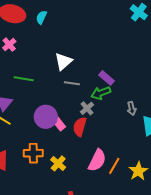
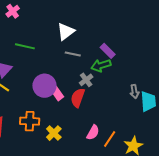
gray arrow: (132, 108) -> (134, 92), moved
pink semicircle: (97, 160) -> (93, 132), size x0.7

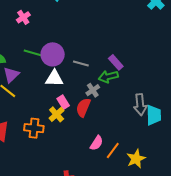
white triangle: (66, 32) -> (54, 78), moved, turned 36
purple circle: (44, 86) -> (53, 54), moved
gray arrow: (134, 92) -> (140, 105), size x1.5
yellow cross: (54, 133) -> (57, 114), moved

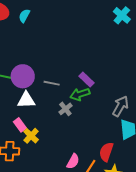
pink rectangle: (63, 102) -> (20, 125), moved
gray arrow: (140, 105) -> (120, 106), moved, turned -140
red semicircle: (83, 107) -> (106, 152), moved

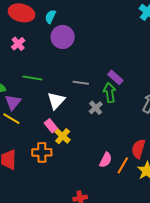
purple circle: (23, 76) -> (63, 37), moved
green arrow: (80, 94) -> (110, 92), turned 102
white triangle: (26, 100) -> (56, 101), turned -42

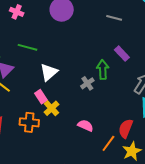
pink cross: (18, 44) -> (17, 12), turned -32
purple rectangle: (115, 77) -> (122, 54), moved
gray line: (81, 83) -> (114, 18), moved
pink semicircle: (106, 160) -> (85, 125), moved, turned -98

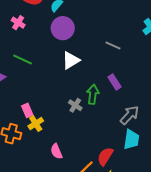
white triangle: (49, 72) -> (71, 60), moved
gray cross: (87, 83) -> (75, 105), turned -32
pink semicircle: (85, 125) -> (56, 151), moved, turned -147

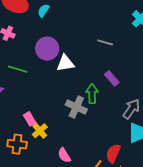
purple circle: (63, 28) -> (47, 49), moved
white triangle: (71, 60) -> (65, 63), turned 30
gray cross: (75, 105) -> (76, 107), size x1.5

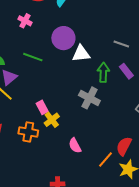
gray line: (105, 42) -> (121, 44), moved
green arrow: (92, 94) -> (103, 72), moved

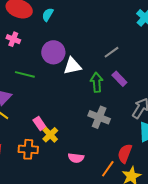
gray line: (121, 44) -> (111, 52), turned -49
gray cross: (89, 98) -> (99, 117), moved
pink semicircle: (75, 146) -> (76, 158), turned -49

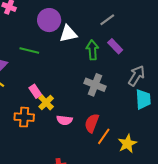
green line: (25, 74) -> (29, 51), moved
red semicircle: (125, 153) -> (92, 123), moved
pink semicircle: (76, 158) -> (64, 120), moved

